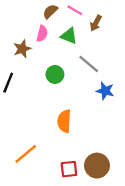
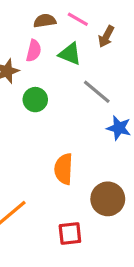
brown semicircle: (50, 11) -> (45, 21), turned 35
green circle: (55, 74) -> (35, 100), moved
brown circle: (97, 166) -> (108, 199), moved

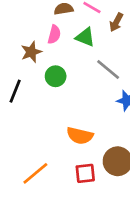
orange semicircle: (64, 169) -> (80, 136), turned -80
red square: (70, 234) -> (85, 173), moved

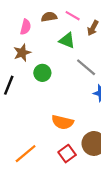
pink semicircle: (54, 34) -> (26, 27), moved
red square: (85, 173) -> (67, 154), turned -30

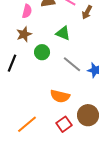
green triangle: (67, 40) -> (63, 33), moved
gray line: (86, 67) -> (72, 64), moved

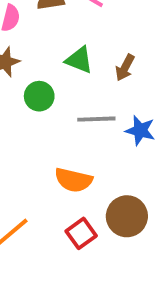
brown arrow: (87, 12) -> (125, 68), moved
gray line: (72, 64) -> (96, 119), turned -42

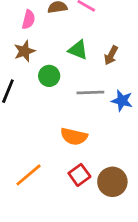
brown circle: (127, 216) -> (112, 182), moved

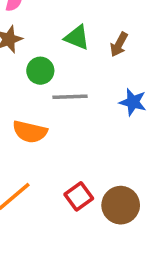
gray line: (90, 92) -> (70, 97), moved
orange semicircle: (74, 136) -> (30, 132), moved

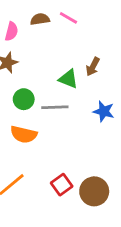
green triangle: (77, 37) -> (68, 79), moved
green circle: (40, 71) -> (24, 99), moved

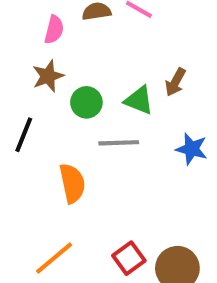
green circle: (24, 99) -> (86, 102), moved
orange semicircle: (24, 134) -> (72, 183), turned -115

